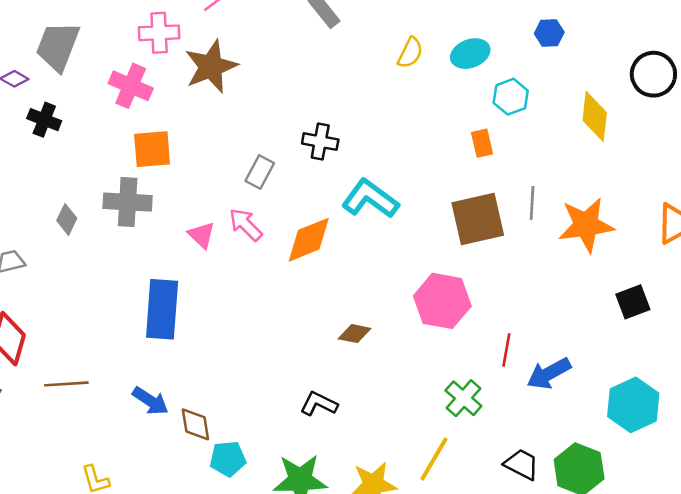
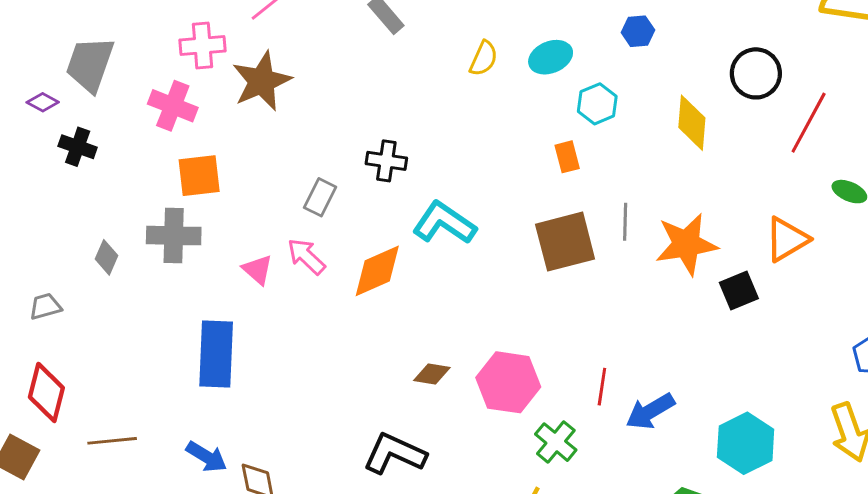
pink hexagon: (442, 301) -> (508, 382), moved
black square: (633, 302) -> (739, 290), moved
black L-shape: (319, 404) -> (395, 454), size x1.5

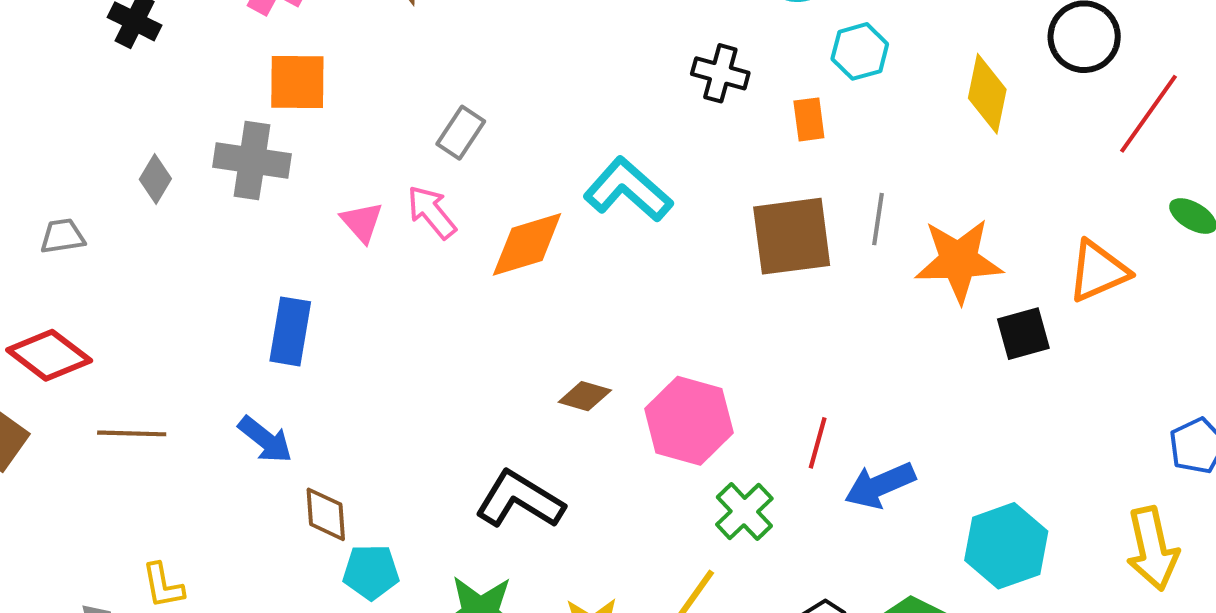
black cross: (386, 161) -> (720, 73), moved
blue rectangle: (216, 354) -> (290, 331), size x0.7
red diamond: (46, 392) -> (49, 355), turned -74
blue arrow: (207, 457) -> (265, 440), moved

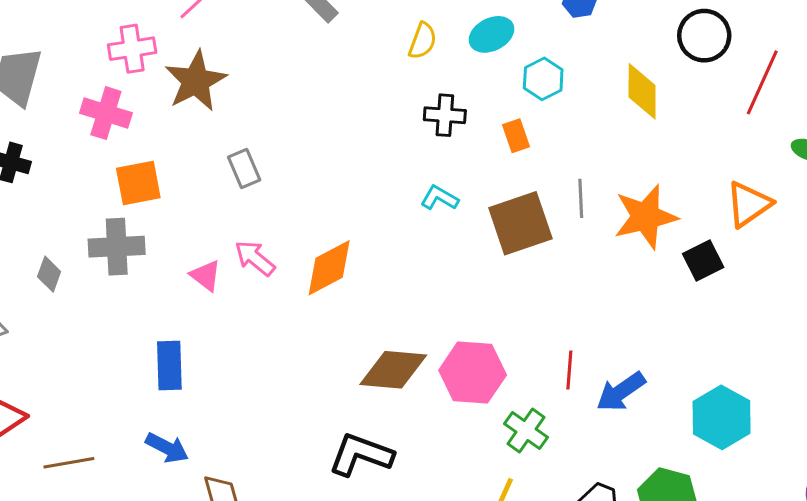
gray rectangle: (461, 133) -> (244, 168), moved, turned -45
cyan L-shape: (628, 190) -> (439, 198), moved, size x0.6
brown diamond: (585, 396) -> (393, 370), size x1.8

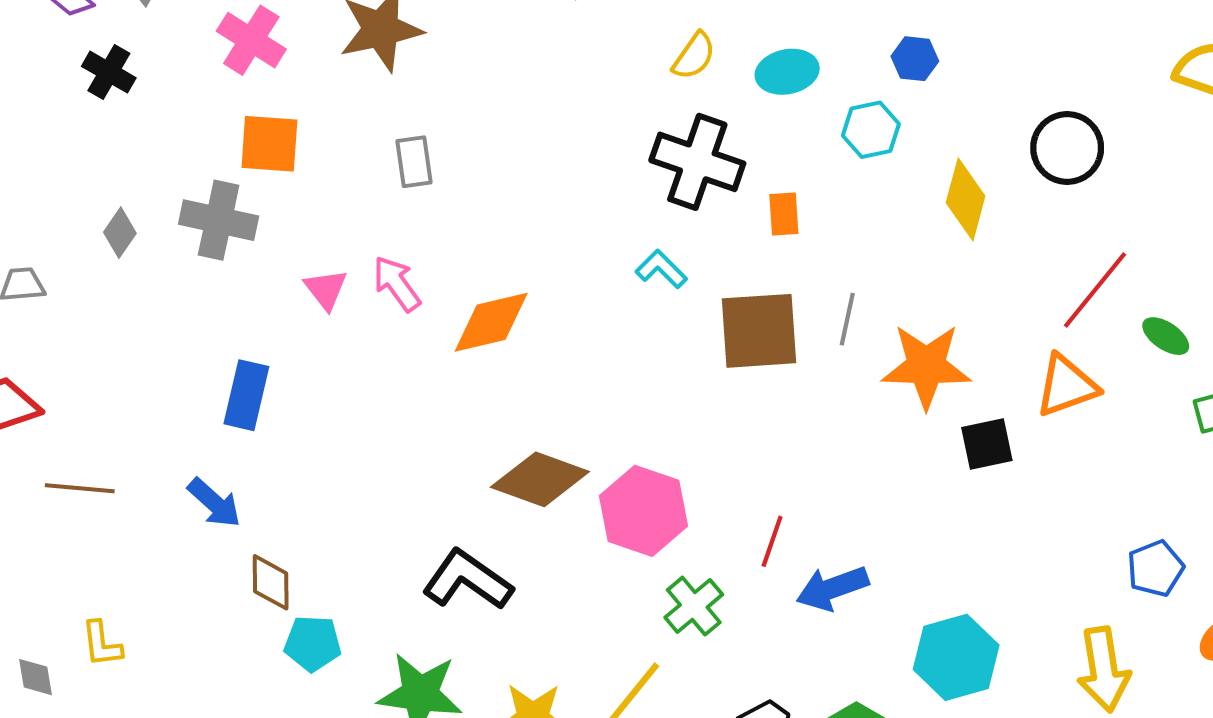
cyan hexagon: (543, 79) -> (871, 130), moved
red line: (762, 82) -> (1095, 290), moved
black cross: (445, 115) -> (697, 162), size x1.6

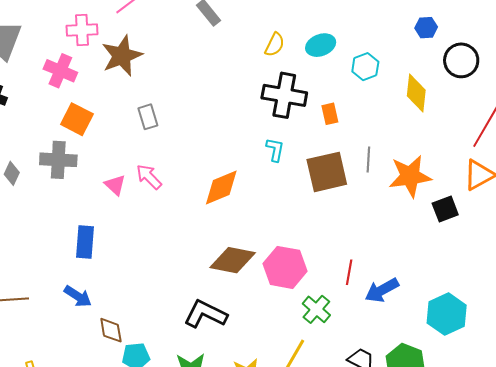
blue hexagon: (915, 59) -> (426, 28), moved
orange square: (269, 144) -> (77, 119), turned 32
cyan L-shape: (661, 269) -> (275, 150), turned 65
orange diamond: (491, 322) -> (221, 187), moved

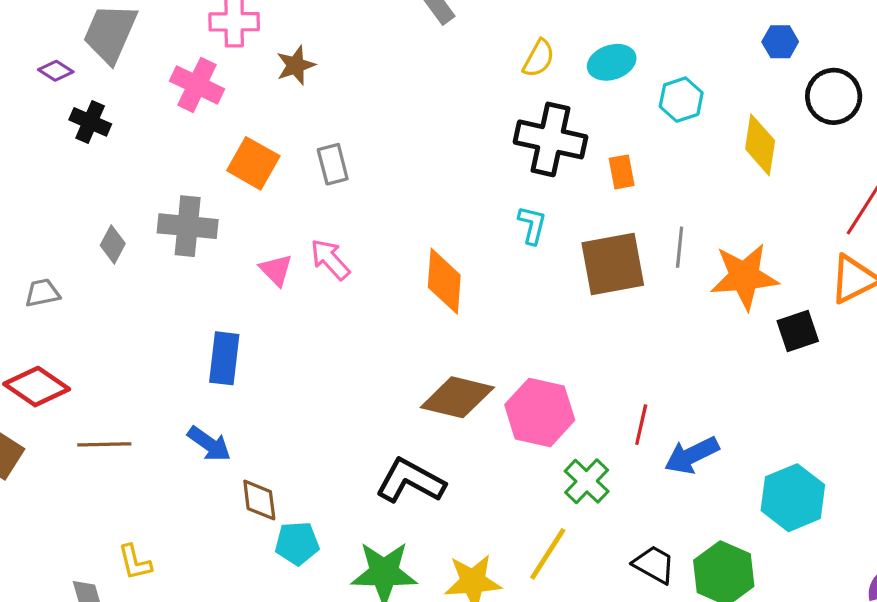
brown star: (122, 56) -> (296, 65), size x0.6
orange square: (77, 119) -> (253, 163), moved
orange diamond: (221, 187) -> (444, 281), turned -66

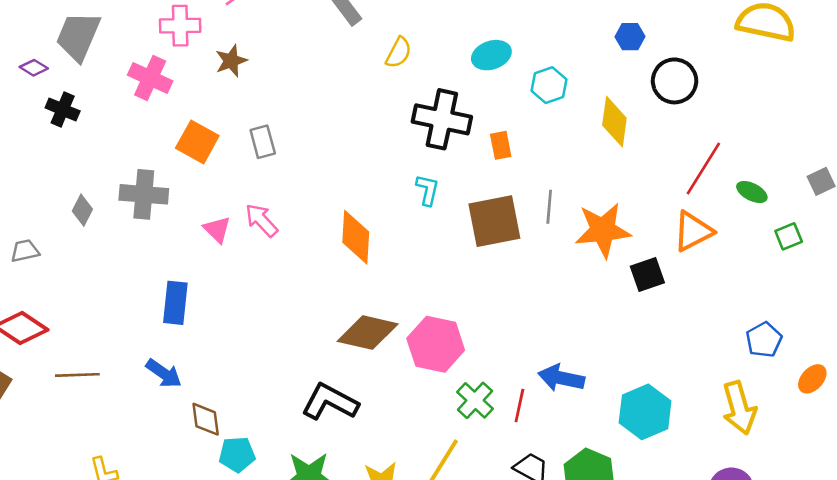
yellow semicircle: (539, 58) -> (399, 53), moved
red line: (641, 425) -> (519, 406), moved
blue arrow: (692, 455) -> (561, 378), turned 39

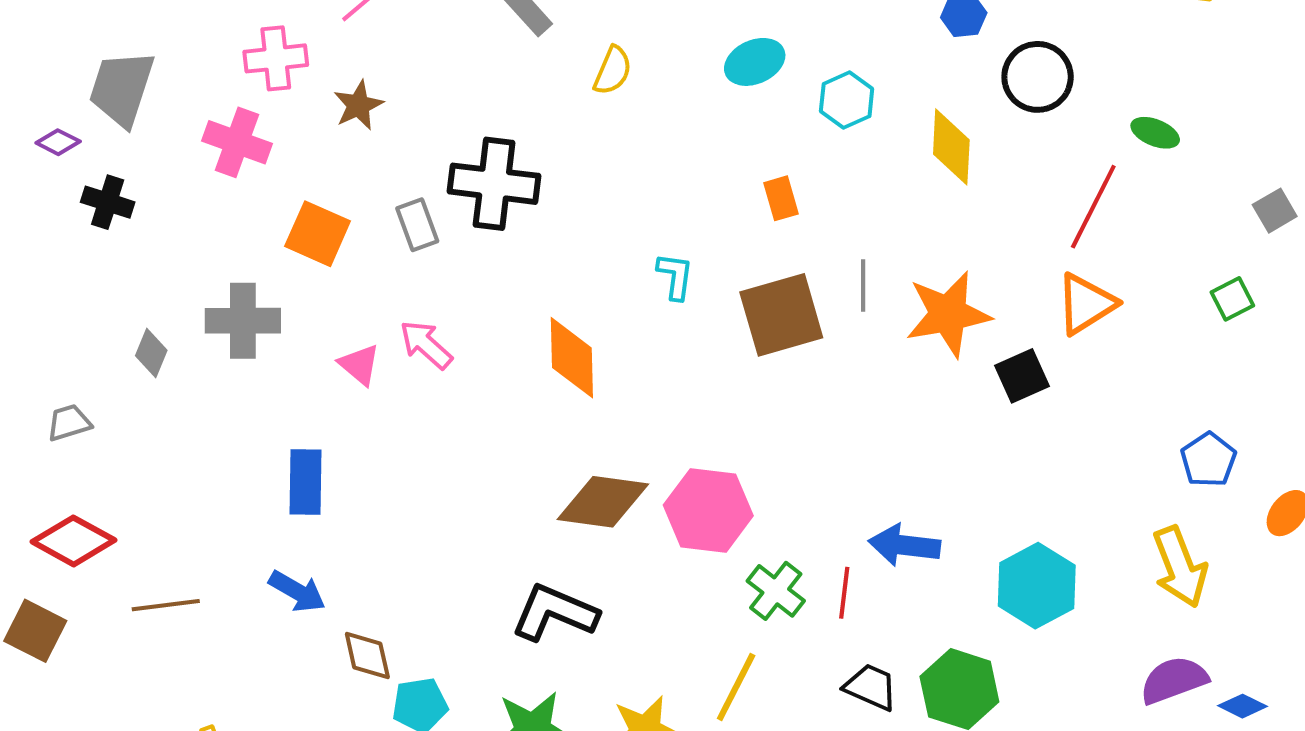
black cross: (442, 119) -> (494, 184), moved
green ellipse: (752, 192) -> (1155, 133), moved

